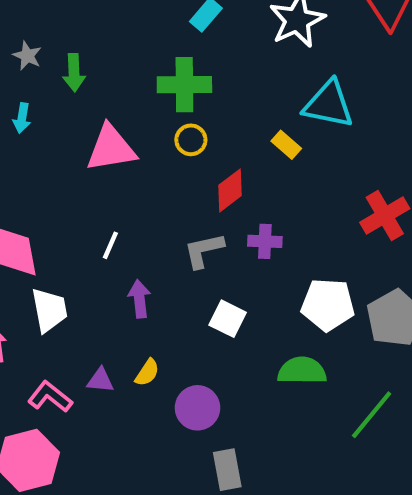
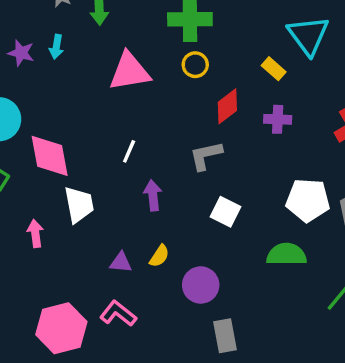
cyan triangle: (329, 104) -> (308, 35), turned 42
purple cross: (265, 241) -> (278, 119), moved
pink L-shape: (50, 397) -> (118, 314), moved

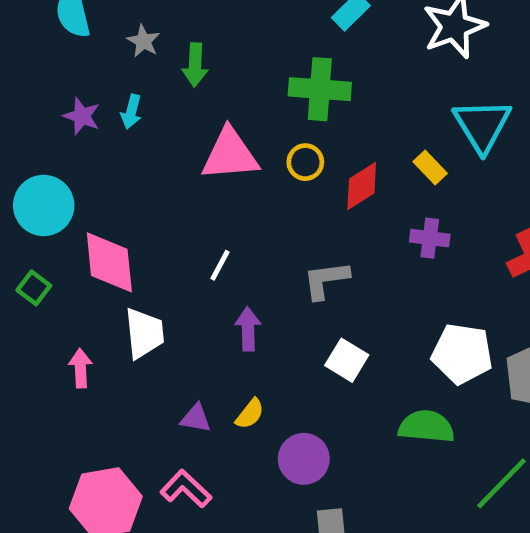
yellow circle: (195, 65) -> (305, 162), moved
red diamond: (227, 106) -> (362, 186), moved

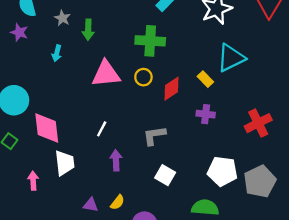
purple star: (82, 116) -> (19, 32), moved
cyan triangle: (482, 125) -> (231, 58), turned 36

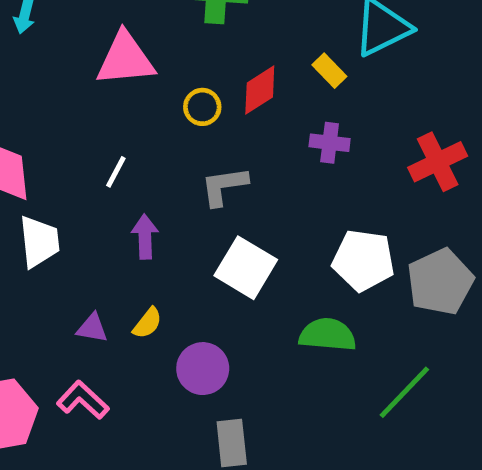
yellow circle: (143, 77) -> (202, 107), moved
white square: (165, 175) -> (246, 268), size x1.4

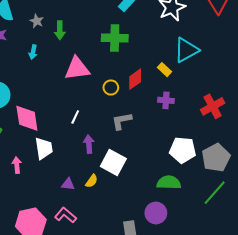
white square: (246, 268) -> (113, 163), moved
purple circle: (203, 369) -> (156, 213), moved
green line: (404, 392) -> (215, 193), moved

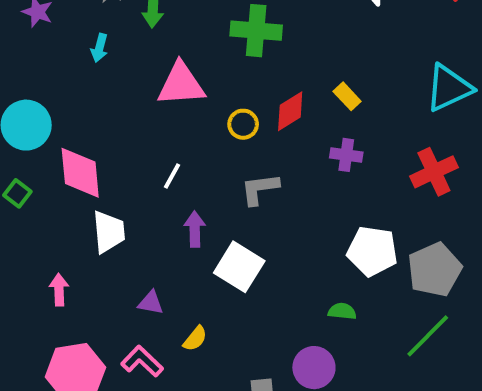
cyan triangle: (186, 50) -> (449, 88), moved
pink arrow: (17, 165) -> (59, 290), moved
yellow semicircle: (92, 181) -> (195, 339), moved
green semicircle: (169, 183) -> (342, 311), size x0.6

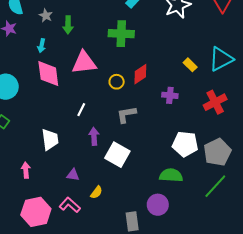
yellow rectangle: (347, 96) -> (190, 65), moved
pink diamond: (80, 173) -> (48, 74), moved
green semicircle: (342, 311) -> (171, 175), size x1.6

